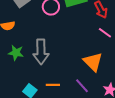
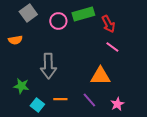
green star: (16, 53) -> (21, 86), moved
orange triangle: (93, 62) -> (100, 76), turned -45

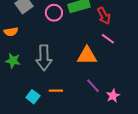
orange triangle: (100, 76) -> (87, 56), moved
green star: (21, 86) -> (13, 61), moved
purple line: (89, 100) -> (93, 86), moved

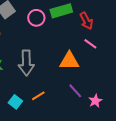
orange line: (56, 91) -> (38, 96), turned -32

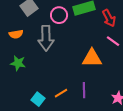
gray arrow: (26, 63) -> (46, 38), moved
purple line: (75, 91) -> (84, 90), moved, turned 42

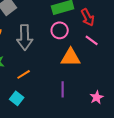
pink circle: (59, 15) -> (60, 30), moved
orange line: (61, 93) -> (24, 74), moved

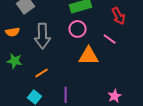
red arrow: (88, 17) -> (119, 16), moved
purple line: (63, 89) -> (66, 95), moved

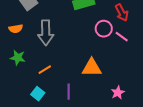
pink circle: (78, 29) -> (104, 29), moved
pink line: (110, 39) -> (122, 37), moved
orange triangle: (89, 56) -> (92, 68), moved

